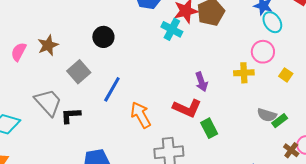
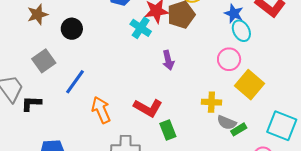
brown star: (48, 45) -> (38, 14), moved
yellow cross: (244, 73) -> (211, 102), moved
yellow square: (286, 75) -> (249, 85), size x2.0
purple arrow: (201, 82) -> (168, 60), moved

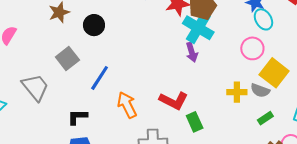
cyan cross: (141, 28) -> (198, 28), moved, size x1.4
black L-shape: (31, 104) -> (77, 117), moved
gray semicircle: (227, 123) -> (260, 90), moved

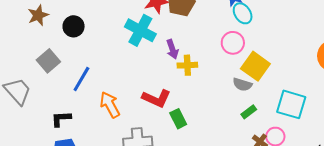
cyan cross: (198, 28) -> (140, 30), moved
yellow cross: (237, 92) -> (187, 65), moved

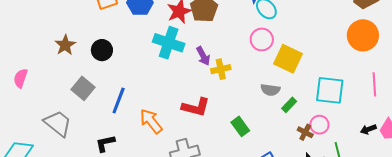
gray semicircle: (242, 84) -> (270, 90), moved
green rectangle: (178, 119) -> (240, 126), moved

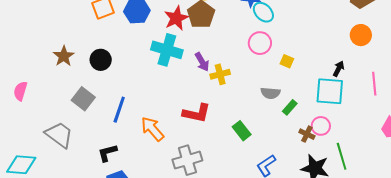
orange circle: (363, 35) -> (361, 35), size x0.7
yellow square: (288, 59) -> (287, 61), size x0.5
black arrow: (368, 129) -> (339, 69), moved, turned 140

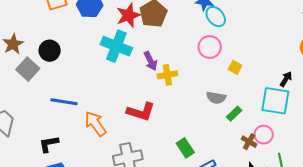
gray square: (83, 99) -> (28, 69), moved
blue line: (119, 110) -> (64, 102), turned 76
green rectangle: (242, 131) -> (185, 148), moved

